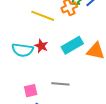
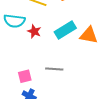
cyan semicircle: (22, 50) -> (14, 21), moved

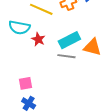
gray line: (54, 69) -> (66, 56), moved

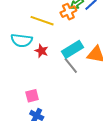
gray line: (66, 56) -> (71, 66), turned 48

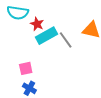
cyan rectangle: (72, 49) -> (46, 36), moved

